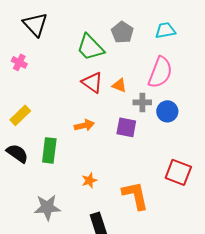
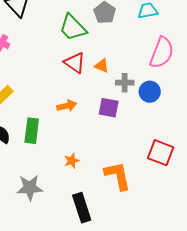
pink semicircle: (160, 72) -> (162, 53), moved

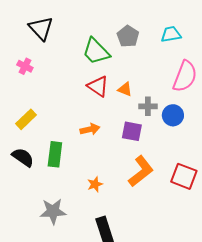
orange L-shape: (118, 176) -> (141, 171), moved, turned 64

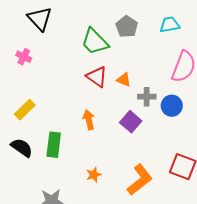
orange arrow: (90, 129) -> (89, 120), turned -90
purple square: (132, 131) -> (131, 122), turned 30
orange L-shape: (141, 171) -> (140, 180), moved

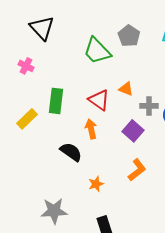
red triangle: (97, 77) -> (99, 100), moved
green rectangle: (54, 145) -> (56, 101), moved
black semicircle: (22, 148) -> (71, 152), moved
orange L-shape: (140, 180) -> (137, 170), moved, size x0.7

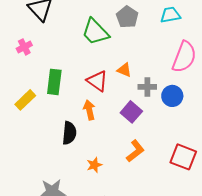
pink cross: (26, 66) -> (24, 47), turned 35
black semicircle: (71, 152) -> (69, 133), turned 60

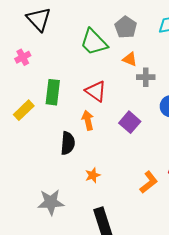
orange triangle: (124, 70) -> (130, 59), moved
gray cross: (147, 87) -> (146, 77), moved
orange L-shape: (135, 151) -> (149, 182), moved

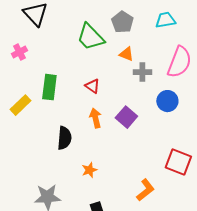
red triangle: (96, 91) -> (92, 86), size x0.7
orange arrow: (88, 120) -> (95, 118), moved
orange L-shape: (149, 182) -> (145, 190), moved

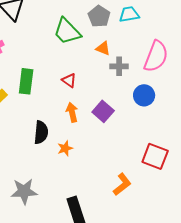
cyan trapezoid: (165, 20) -> (129, 14), moved
orange star: (89, 170) -> (65, 148), moved

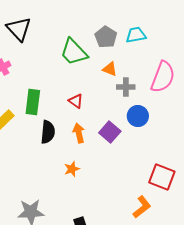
blue circle: (144, 95) -> (138, 116), moved
black semicircle: (41, 132) -> (48, 132), moved
orange L-shape: (122, 184) -> (142, 207), moved

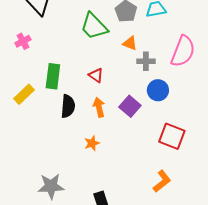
red square: (162, 177) -> (172, 136), moved

